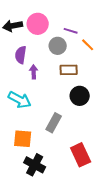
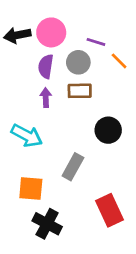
purple semicircle: (21, 55) -> (46, 66), moved
brown rectangle: (69, 70) -> (80, 91), moved

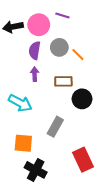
purple line: (96, 42) -> (62, 15), moved
orange line: (119, 61) -> (78, 55), moved
brown rectangle: (80, 91) -> (63, 81), moved

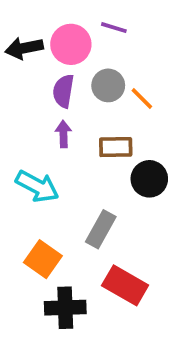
orange square: (23, 143) -> (43, 259), turned 30
red rectangle: (83, 160) -> (125, 285), moved, turned -35
black cross: (36, 170) -> (65, 308), turned -30

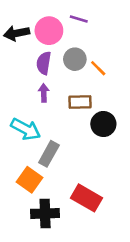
gray rectangle: (101, 229) -> (49, 154), moved

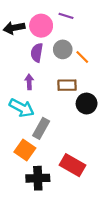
purple arrow: (44, 93) -> (29, 82), moved

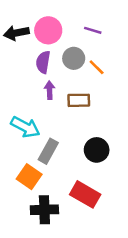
purple line: (66, 16) -> (93, 30), moved
purple arrow: (29, 82) -> (50, 90), moved
black circle: (87, 104) -> (97, 150), moved

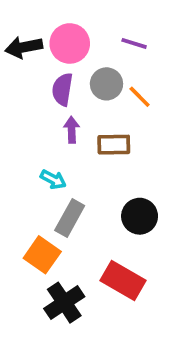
cyan arrow: (25, 127) -> (53, 179), moved, size x0.6
black cross: (44, 210) -> (64, 303), turned -32

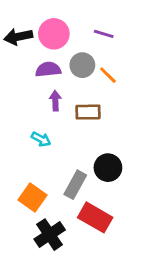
purple semicircle: (62, 89) -> (48, 69), turned 75
gray rectangle: (70, 218) -> (75, 185), moved

